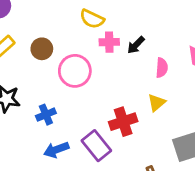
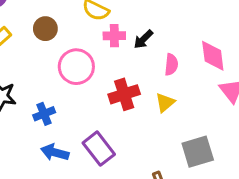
brown circle: (42, 49) -> (45, 29), moved
red cross: (123, 122) -> (124, 94), moved
blue arrow: (56, 150) -> (55, 152), turned 35

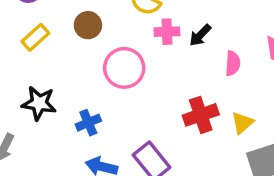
red cross: (124, 94) -> (201, 115), moved
yellow triangle: (165, 103) -> (242, 123), moved

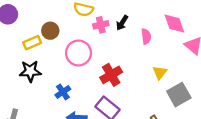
yellow rectangle: (35, 37) -> (32, 43), moved, turned 30
black star: (39, 103) -> (30, 71), moved
red cross: (201, 115) -> (111, 75), moved

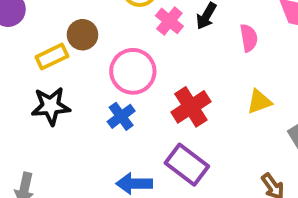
pink cross: (101, 25) -> (169, 21), turned -35
yellow triangle: (160, 73) -> (259, 102), moved, turned 35
blue cross: (63, 92) -> (121, 116), moved

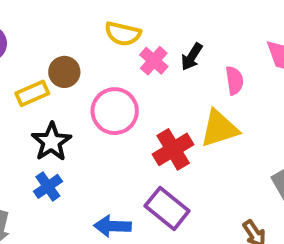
yellow triangle: (259, 102) -> (219, 128), moved, size x1.5
black star: (51, 106) -> (51, 142), moved, turned -30
blue cross: (121, 116) -> (48, 186), moved

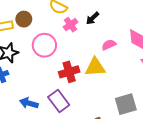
black arrow: (192, 57) -> (93, 18), moved
pink semicircle: (234, 81) -> (109, 45), turned -120

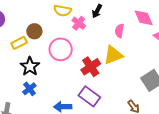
pink semicircle: (109, 45) -> (119, 31), turned -40

